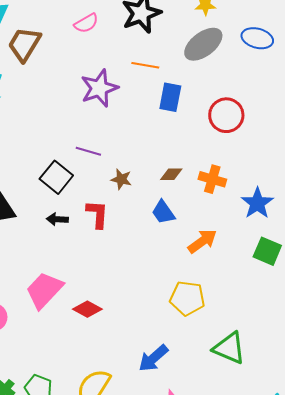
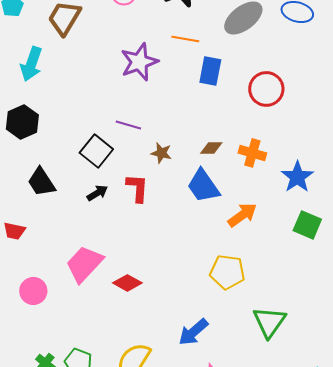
blue trapezoid: (163, 212) -> (203, 186), size x1.4
black arrow: (57, 219) -> (97, 193), turned 145
green triangle: (229, 348) -> (269, 322), turned 42

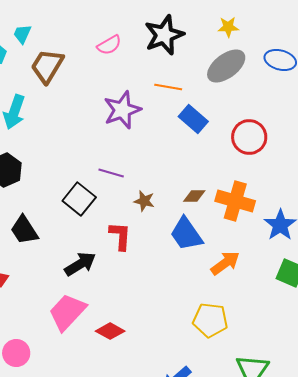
blue rectangle: (210, 71) -> (193, 119), turned -60
orange cross: (252, 153) -> (235, 201), size x1.4
black arrow: (97, 193) -> (80, 264), moved, size x1.5
pink circle: (33, 291) -> (16, 353), moved

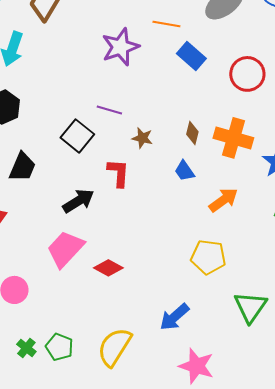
brown diamond: (194, 196) -> (192, 133), turned -75
black trapezoid: (24, 230) -> (22, 167), turned -124
blue trapezoid: (186, 234) -> (184, 171), size x0.6

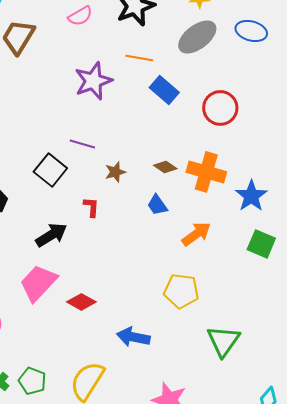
brown diamond: (192, 133) -> (165, 167), turned -70
brown star: (142, 138) -> (115, 172), turned -30
red L-shape: (118, 173) -> (91, 207), size x0.7
blue arrow: (174, 317) -> (133, 337), moved, turned 52

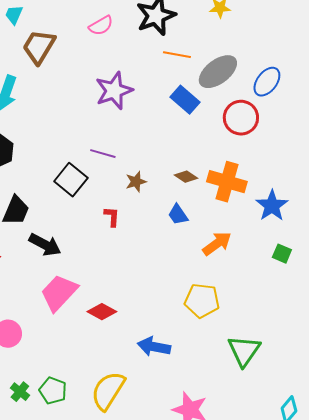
blue ellipse: (251, 31) -> (267, 82), moved, turned -68
gray ellipse: (197, 37) -> (218, 72), moved
orange line: (139, 58) -> (177, 55), moved
black arrow: (51, 235) -> (45, 245), moved, turned 60
green square: (261, 244) -> (282, 254), size x0.7

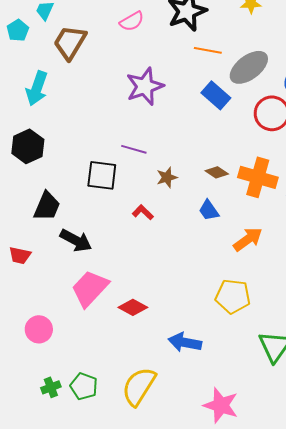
black square: (71, 180) -> (102, 175), turned -32
red L-shape: (112, 217) -> (143, 212), turned -50
green cross: (20, 392) -> (51, 387), turned 30

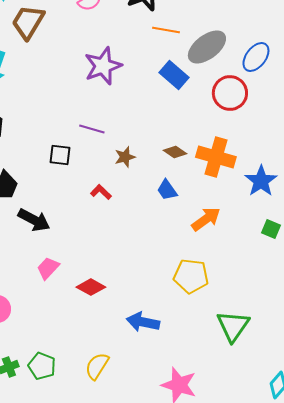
black square: (102, 175) -> (60, 155), size x0.7
pink trapezoid: (90, 288) -> (48, 268), size x0.6
yellow semicircle: (139, 386) -> (97, 366), size x0.7

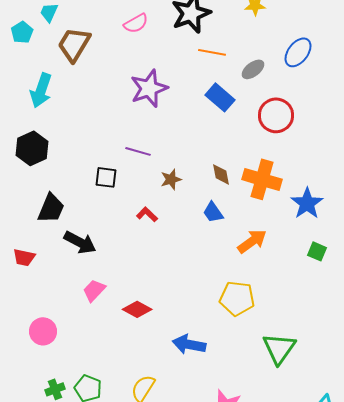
gray ellipse: (207, 47) -> (253, 69), size x0.6
blue ellipse: (256, 57) -> (298, 52), moved
brown diamond: (175, 152) -> (221, 174), turned 45

